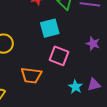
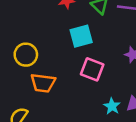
orange trapezoid: (31, 75) -> (43, 83), moved

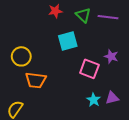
pink square: (92, 69) -> (89, 69), moved

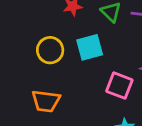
yellow circle: (21, 56) -> (50, 50), moved

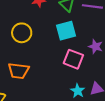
cyan square: (90, 47) -> (66, 31), moved

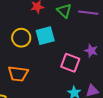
cyan square: (66, 31) -> (45, 36), moved

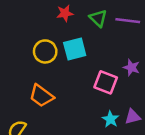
orange trapezoid: (18, 74) -> (41, 96), turned 30

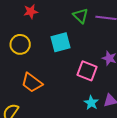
red star: (65, 13) -> (31, 12), moved
yellow circle: (45, 51) -> (20, 44), moved

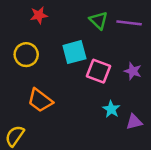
pink square: (87, 71) -> (99, 71), moved
cyan star: (91, 103) -> (111, 109), moved

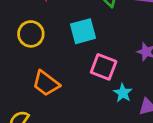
pink square: (99, 71) -> (104, 67), moved

